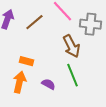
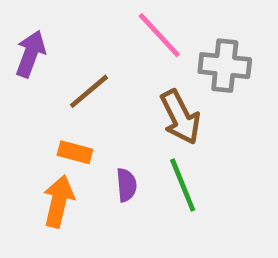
brown line: (34, 22) -> (89, 91), moved
purple semicircle: (48, 84) -> (126, 185), moved, turned 56

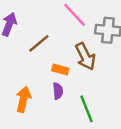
orange rectangle: (75, 152) -> (60, 70), moved
green line: (183, 185) -> (86, 109), moved

